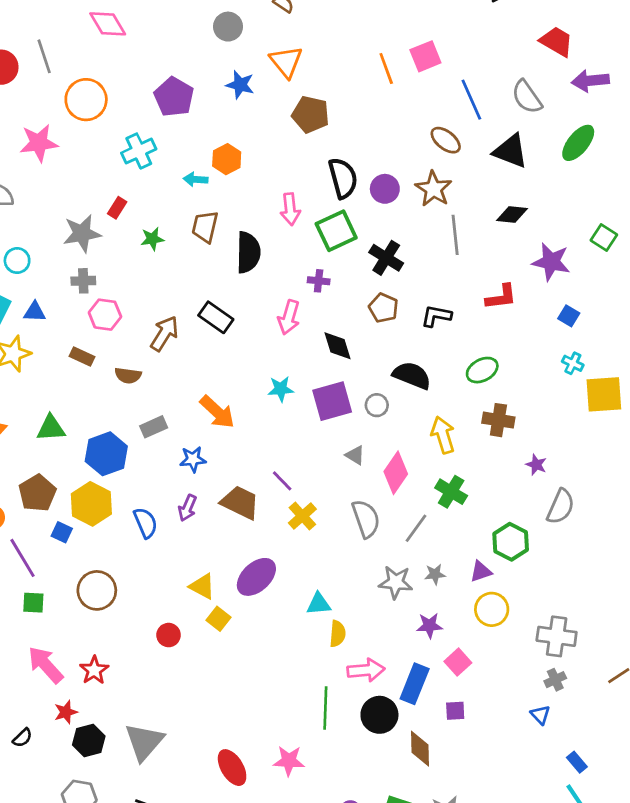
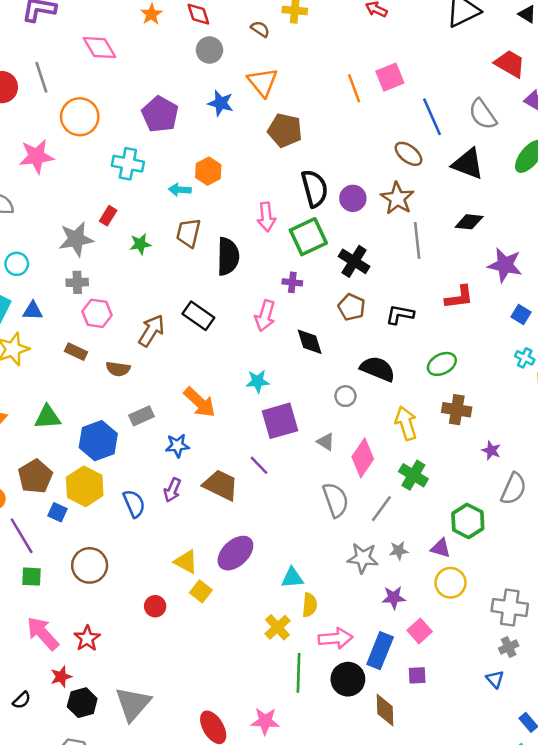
cyan cross: (139, 151) -> (128, 164), turned 36
purple square: (332, 401) -> (280, 421), moved
yellow cross: (302, 516) -> (277, 627), moved
purple triangle: (481, 571) -> (441, 548), turned 35

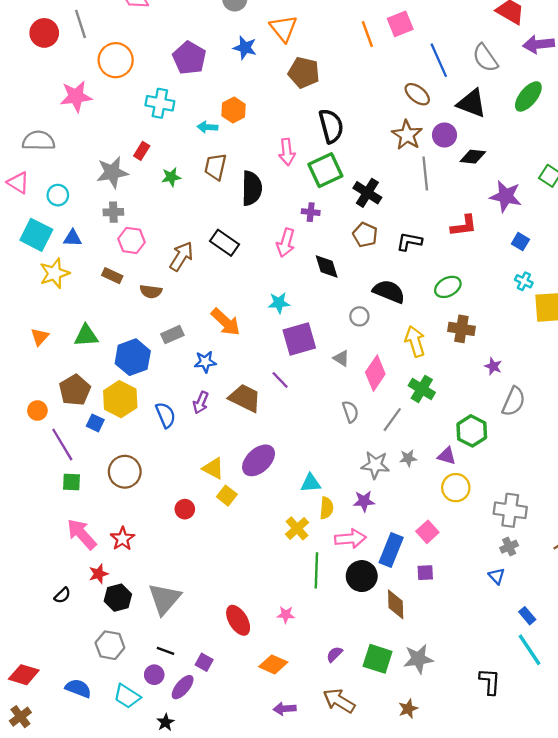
purple circle: (353, 198) -> (444, 135), moved
gray semicircle: (336, 500) -> (350, 412), size x0.7
purple star: (394, 598) -> (364, 501), moved
pink star: (265, 721) -> (286, 615), size x0.7

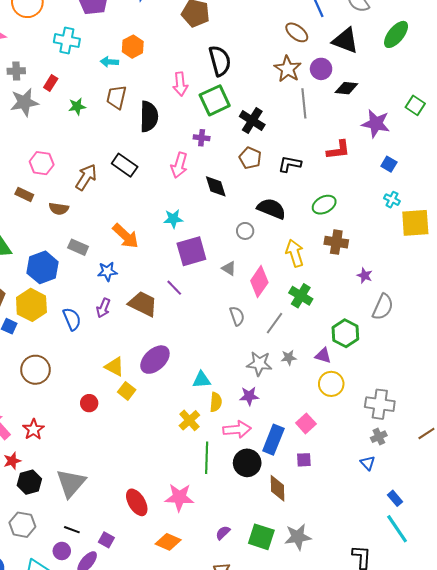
gray cross: (113, 212) -> (16, 71), moved
gray rectangle: (172, 335) -> (78, 247), turned 48
pink star: (286, 615) -> (179, 497), size x1.8

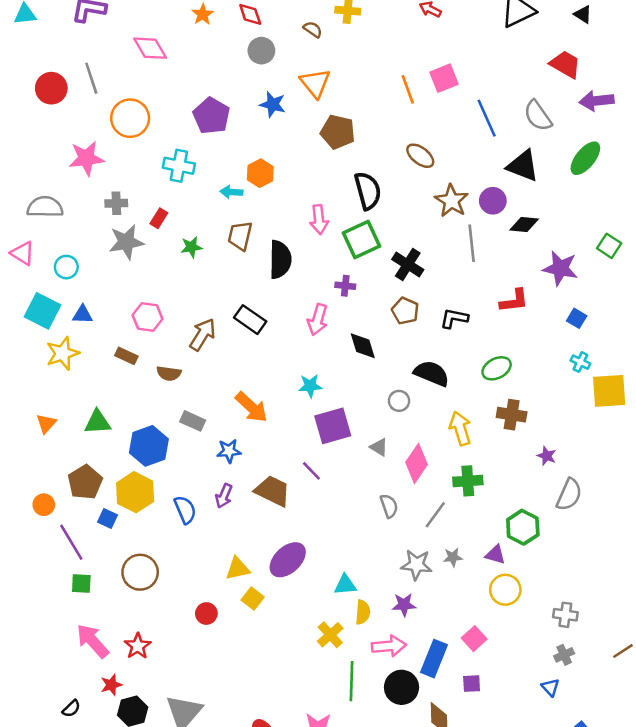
brown ellipse: (297, 32) -> (420, 156), moved
green cross: (301, 296) -> (468, 481), turned -35
yellow triangle: (114, 367) -> (238, 568), turned -40
gray cross: (380, 404) -> (565, 615), size x0.7

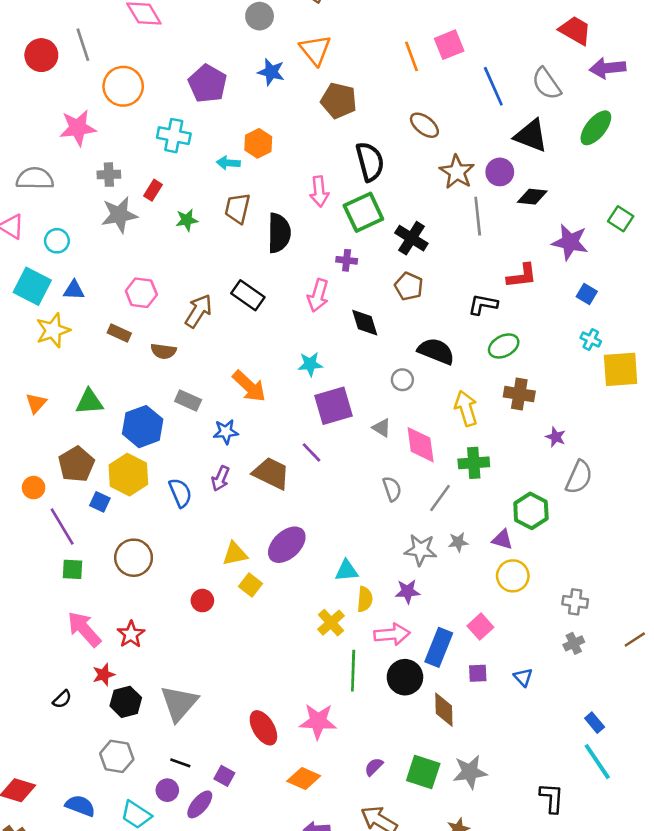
black L-shape: (454, 318) -> (483, 304), moved
pink diamond: (417, 463) -> (421, 445), turned -42
blue triangle: (550, 687) -> (523, 677), moved

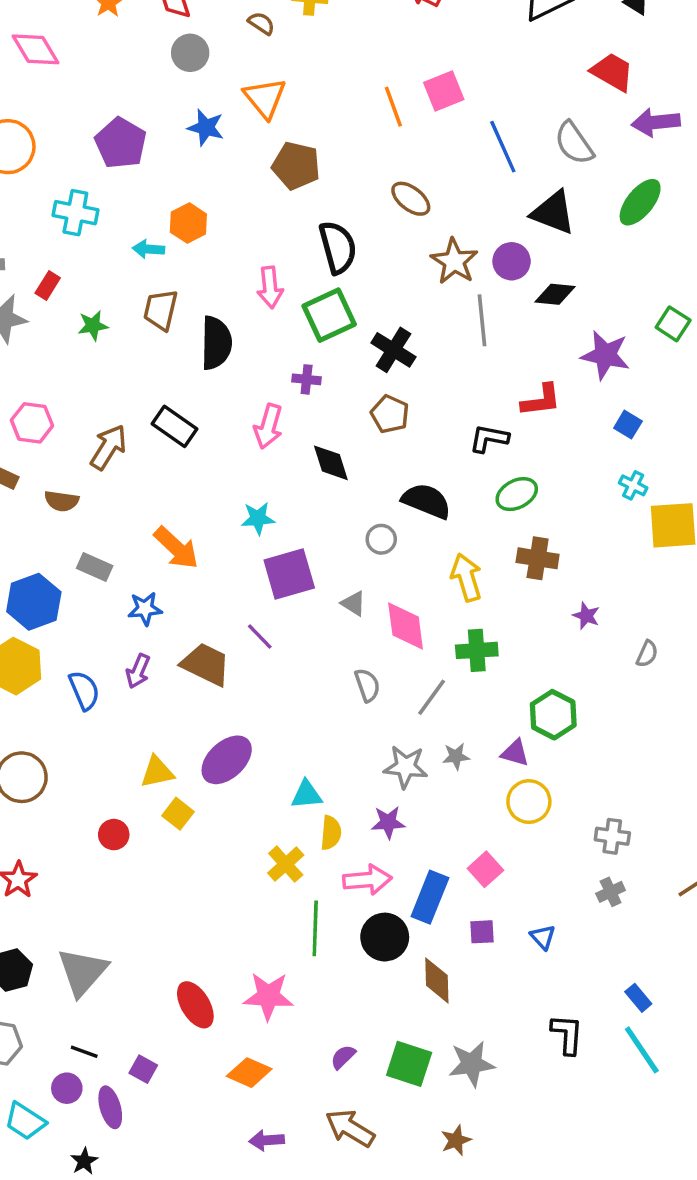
gray semicircle: (579, 477) -> (647, 654), moved, size x0.6
black L-shape: (552, 798) -> (567, 1034), moved
purple ellipse: (200, 804) -> (110, 1107), turned -56

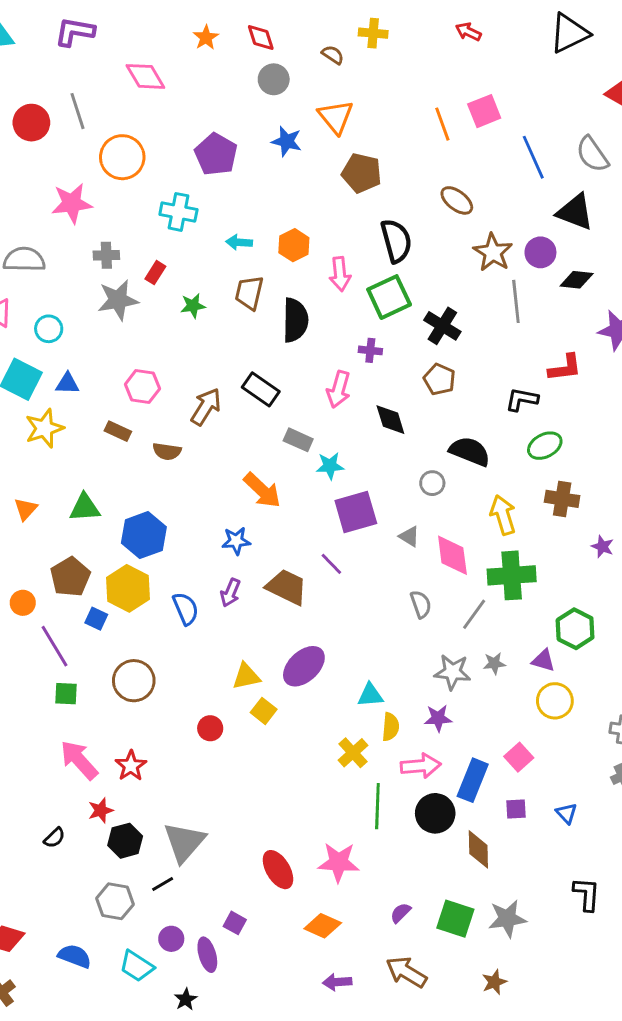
orange hexagon: (188, 223) -> (294, 245), moved
gray rectangle: (95, 567) -> (298, 440), moved
green cross: (477, 650) -> (512, 575), size x1.4
black line: (84, 1052) -> (163, 884), moved, turned -50

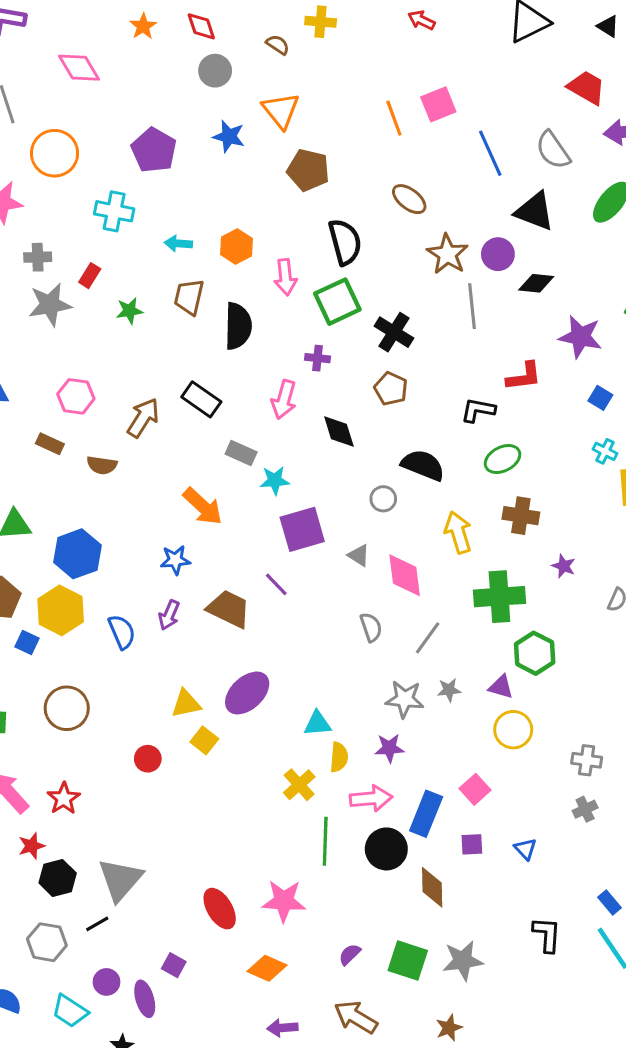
green cross: (512, 575) -> (499, 597), moved

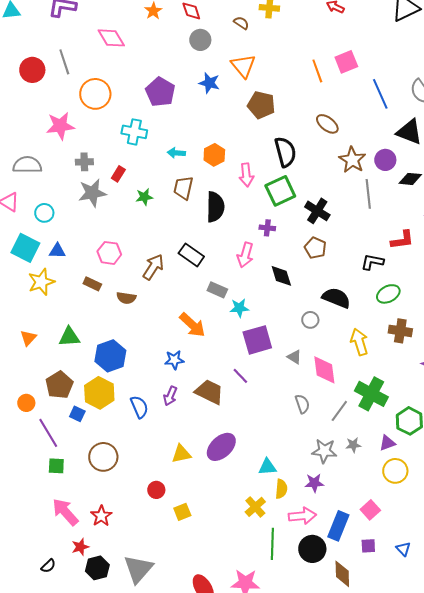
green cross: (499, 597) -> (371, 394), moved, turned 32
purple triangle: (501, 687) -> (387, 443), turned -36
yellow square: (204, 740) -> (182, 512), moved, turned 30

